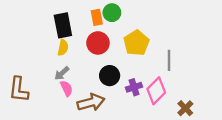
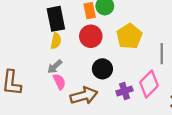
purple cross: (134, 87) -> (125, 91), moved

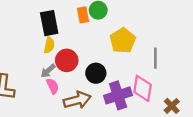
red circle: (91, 36) -> (67, 60), moved
pink diamond: (149, 84) -> (143, 88), turned -36
purple cross: (125, 91) -> (118, 95), size x1.6

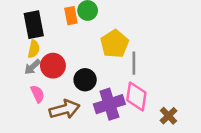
gray line: (155, 58) -> (134, 63), moved
gray arrow: (48, 71) -> (32, 67), moved

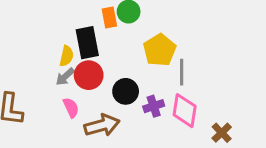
black rectangle: (34, 25) -> (87, 43), moved
purple cross: (109, 104) -> (154, 106), moved, size x0.6

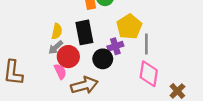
black rectangle: (87, 43) -> (84, 32), moved
red circle: (89, 75) -> (68, 57), moved
purple cross: (154, 106) -> (115, 46), moved

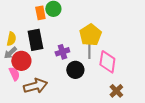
yellow pentagon: (129, 27) -> (90, 35), moved
black circle: (103, 59) -> (75, 70), moved
pink diamond: (149, 74) -> (107, 62), moved

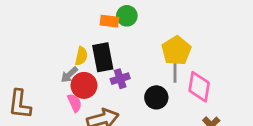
orange rectangle: (40, 13) -> (109, 21), turned -72
yellow semicircle: (11, 39) -> (81, 56), moved
purple cross: (62, 52) -> (120, 79), moved

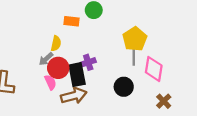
orange rectangle: (109, 21) -> (72, 21), moved
black rectangle: (103, 57) -> (77, 75), moved
black circle: (156, 97) -> (124, 87), moved

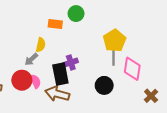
red circle: (58, 68) -> (22, 80), moved
brown arrow: (74, 96) -> (57, 94), turned -150
brown cross: (164, 101) -> (151, 96), moved

